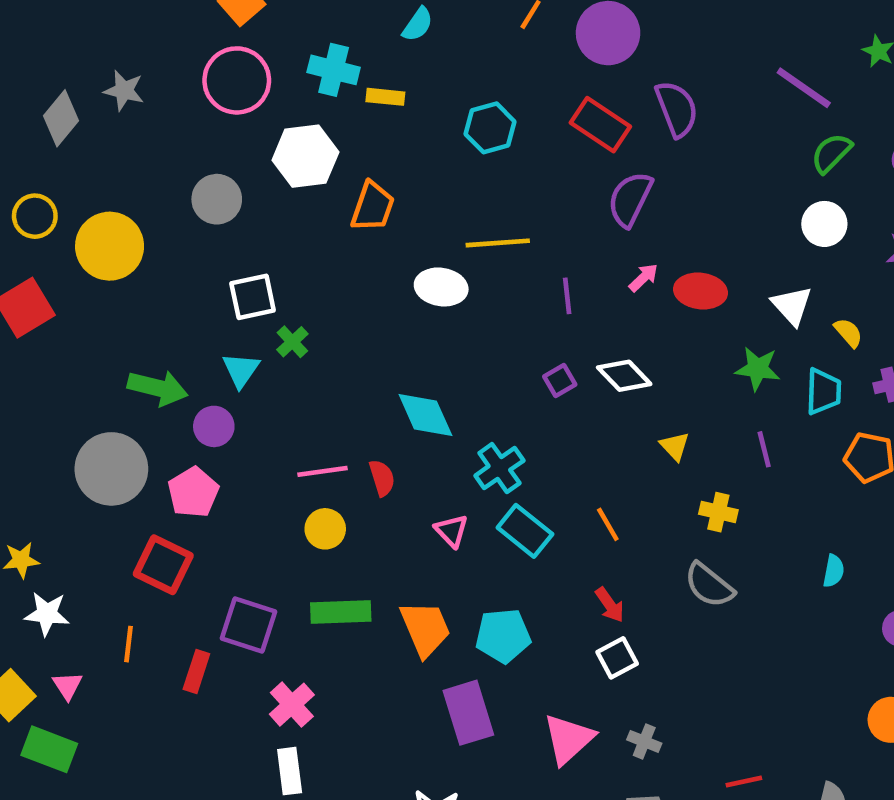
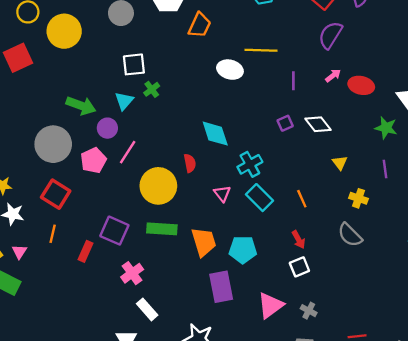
pink line: (323, 471) -> (128, 152), moved, turned -55
yellow circle: (325, 529) -> (158, 186), size x1.8
red square: (163, 565) -> (56, 194), moved
white rectangle: (290, 771) -> (147, 309), moved, turned -40

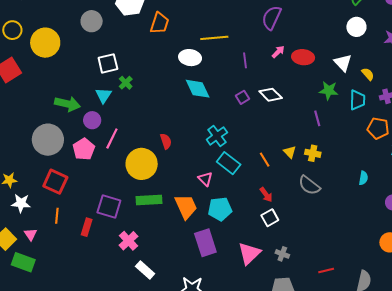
cyan diamond: (215, 134) -> (198, 89), moved
yellow triangle: (340, 163) -> (290, 152), moved
purple line: (385, 169) -> (317, 118), moved
pink triangle: (222, 194) -> (205, 179), moved

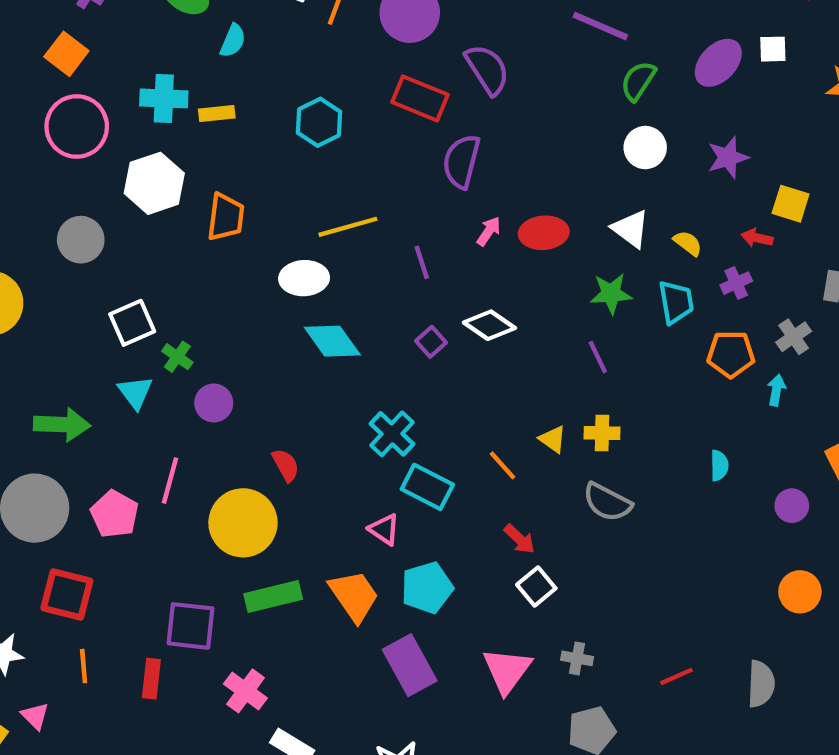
purple circle: (92, 120) -> (214, 403), moved

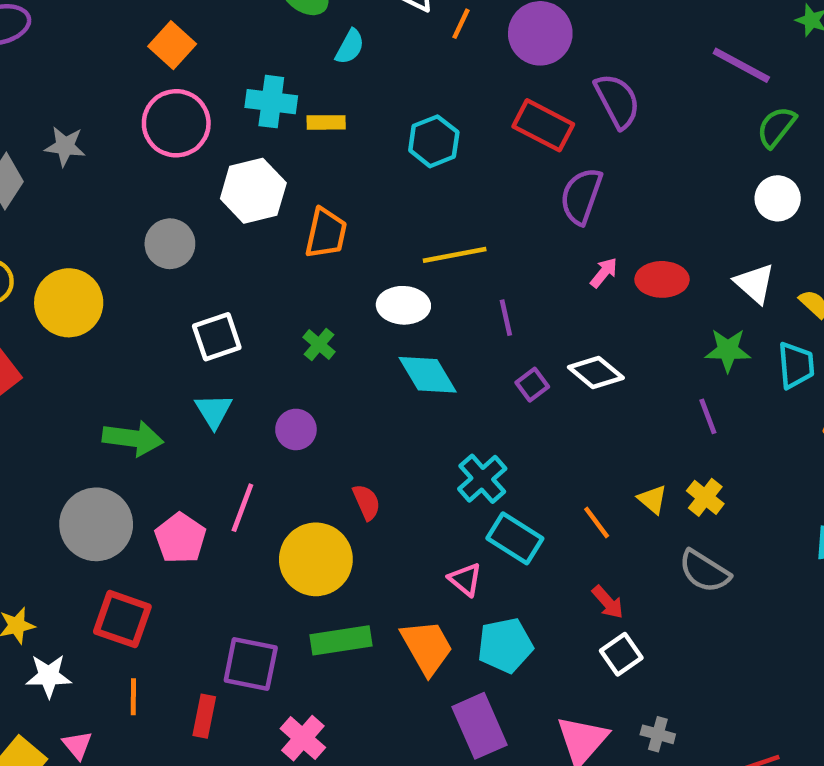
purple line: (422, 262) -> (506, 318), moved
green cross: (177, 357) -> (319, 345), moved
yellow cross: (602, 433) -> (705, 497), turned 32

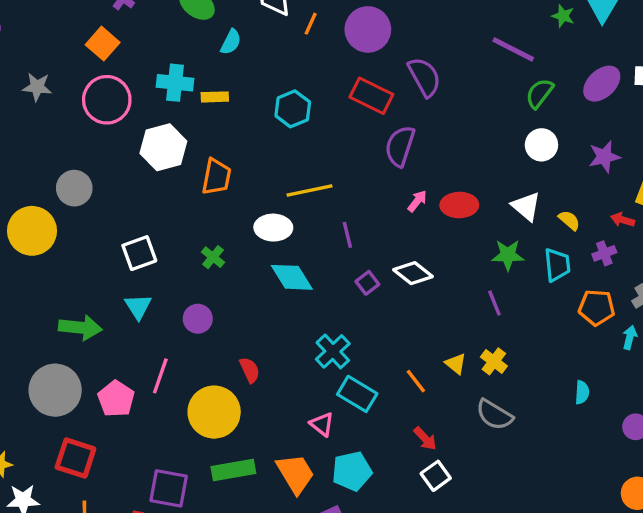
gray star: (65, 146) -> (37, 87), moved
gray circle: (170, 244) -> (74, 188), moved

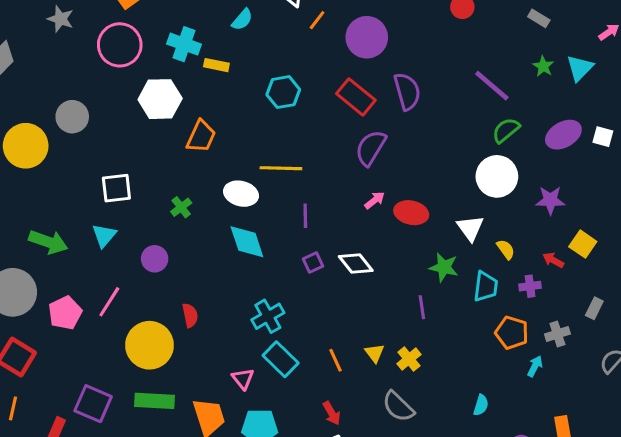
white circle: (541, 145) -> (497, 176), size x1.4

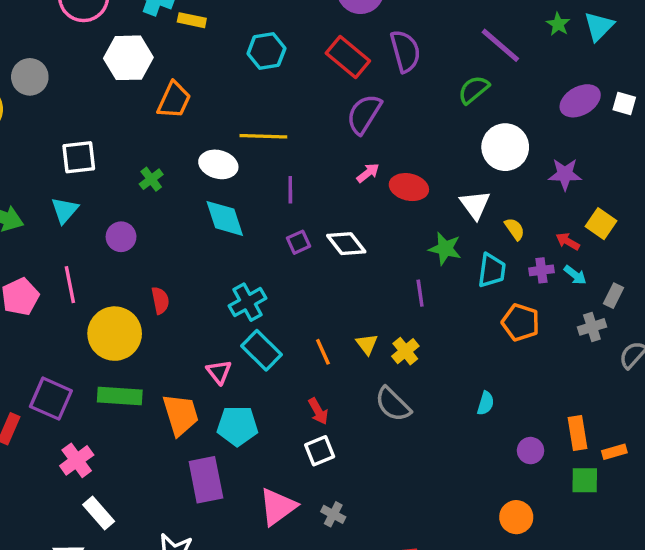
green semicircle: (506, 130) -> (474, 90), moved
pink line: (109, 302) -> (70, 285), turned -44
gray cross: (557, 334) -> (592, 327), moved
cyan arrow: (535, 366) -> (575, 275), moved, turned 100

